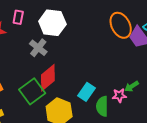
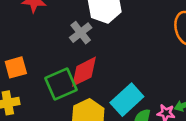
cyan rectangle: (86, 92) -> (127, 100), size x1.4

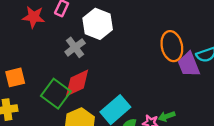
green square: (61, 84) -> (56, 94), turned -32

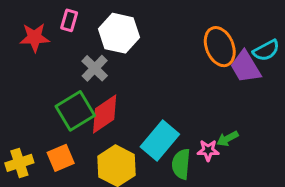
orange square: (15, 77) -> (61, 158), moved
green square: (56, 94) -> (75, 111), moved, turned 32

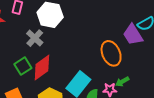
orange ellipse: (220, 47) -> (111, 53), moved
green square: (75, 111) -> (23, 66), size x0.7

